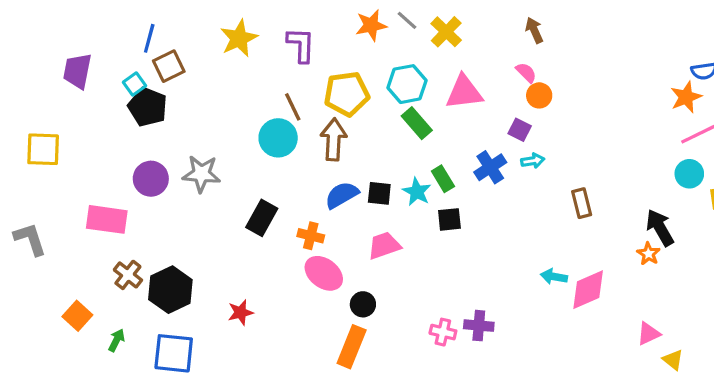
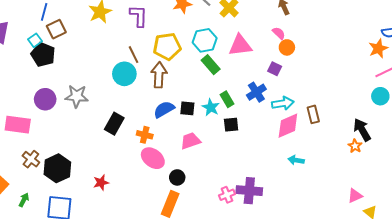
cyan arrow: (533, 161) -> (283, 103), moved, size x1.5
pink diamond: (588, 290) -> (288, 126), moved
purple cross: (479, 326) -> (249, 191), size x1.4
pink cross: (443, 332) -> (227, 195), turned -35

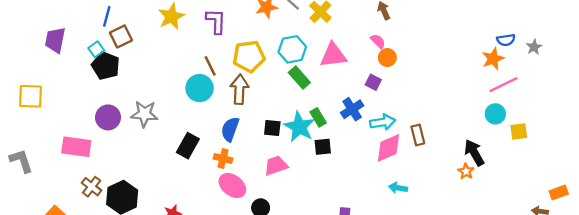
cyan star: (211, 107) -> (299, 127), size x1.5
blue semicircle: (164, 109) -> (230, 129), moved, turned -40

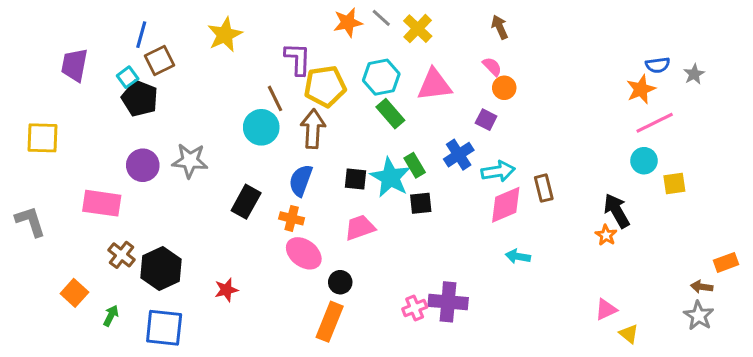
purple L-shape: (216, 21) -> (298, 59), moved

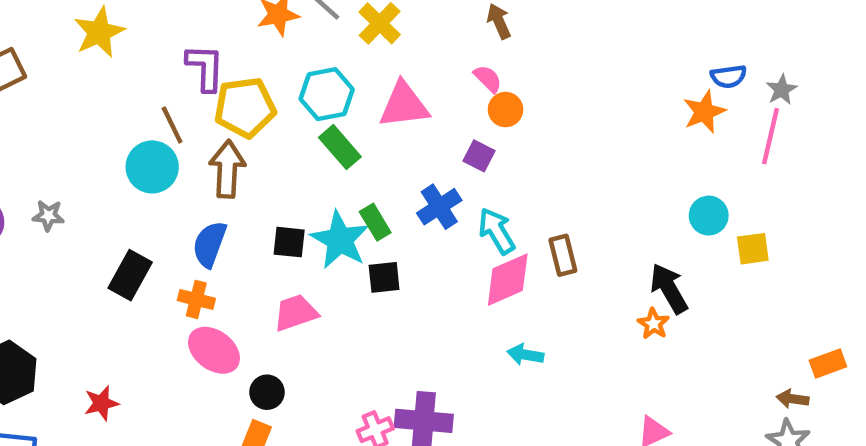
pink line: (655, 123) -> (770, 136), moved, turned -51
gray star: (190, 161) -> (48, 216), size x0.6
cyan arrow: (498, 171) -> (497, 231), turned -112

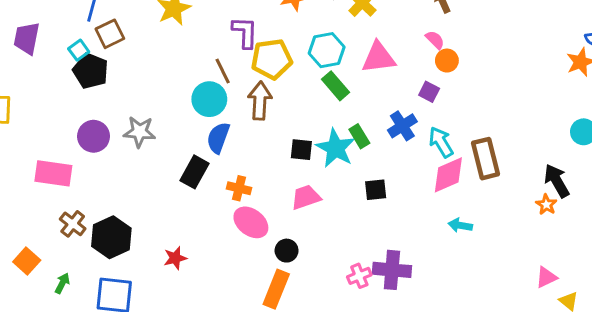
gray star: (48, 216) -> (140, 132), size x1.5
blue semicircle: (210, 244) -> (218, 138), moved
brown rectangle: (563, 255) -> (485, 159), size x1.5
black square: (384, 277) -> (376, 190), moved

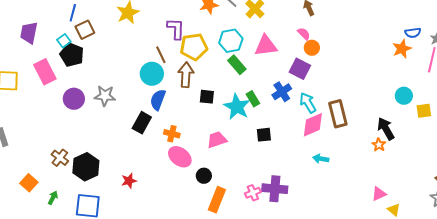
purple square: (429, 92) -> (300, 69), size x1.5
black square: (301, 150) -> (207, 97), moved
pink rectangle: (53, 173) -> (45, 72), moved, turned 55
orange rectangle: (276, 289) -> (217, 200), moved

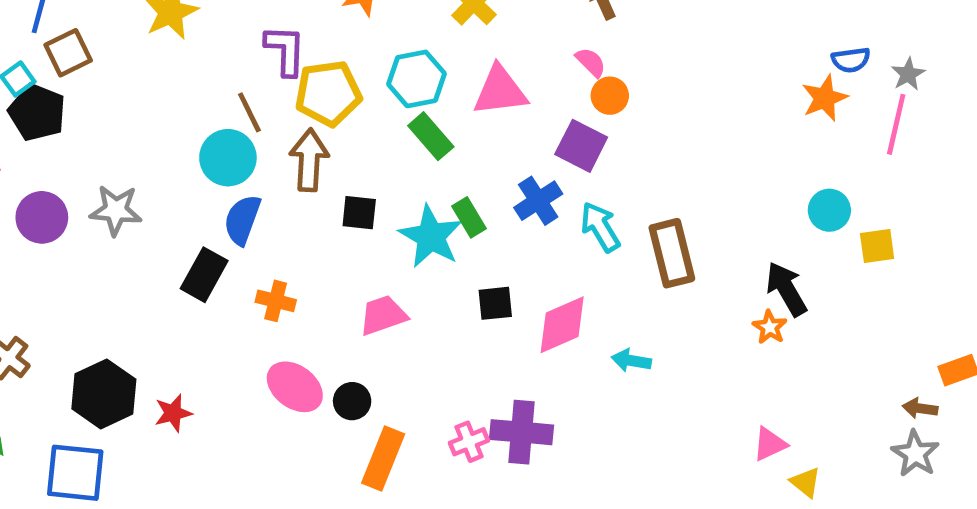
pink diamond: (313, 125) -> (562, 325), moved
pink ellipse: (180, 157) -> (295, 387), moved
black hexagon: (86, 167) -> (104, 394), moved

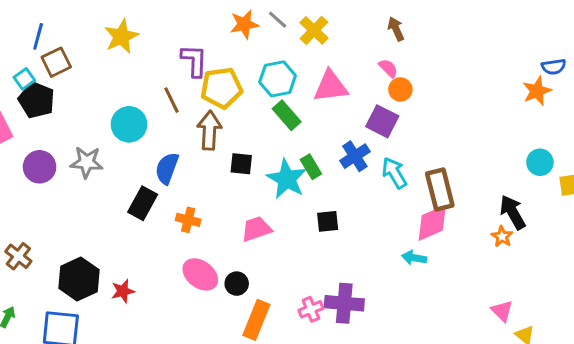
cyan circle: (228, 158) -> (129, 124), moved
pink diamond: (562, 325) -> (432, 223), moved
pink triangle: (770, 444) -> (502, 311), turned -50

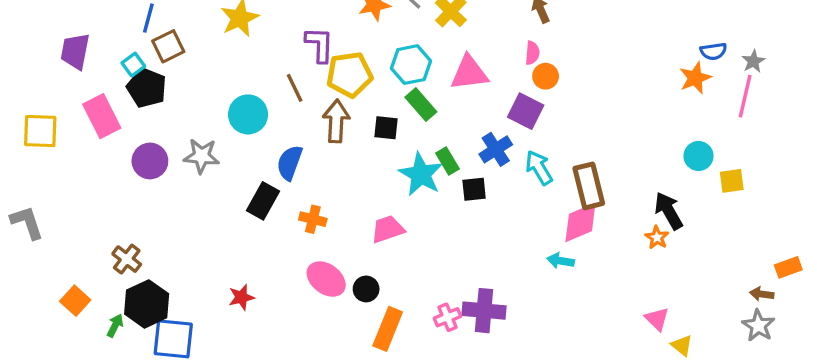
pink semicircle: (388, 68) -> (532, 53), turned 50
black square: (241, 164) -> (386, 128), moved
black square: (328, 221) -> (474, 189), moved
black hexagon: (79, 279) -> (147, 304), moved

